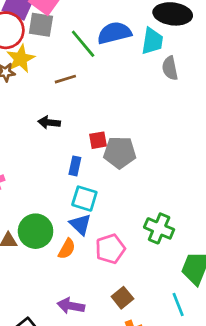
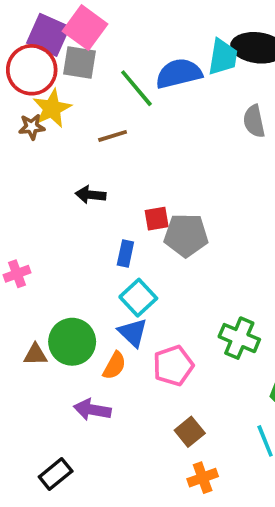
cyan trapezoid: (152, 41) -> (223, 57), moved
cyan square: (84, 199) -> (138, 298), turned 30
purple arrow: (71, 306) -> (92, 410), moved

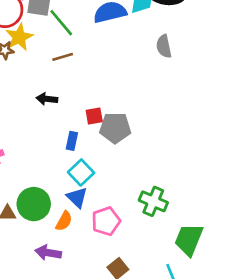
green line: (136, 88) -> (61, 23), moved

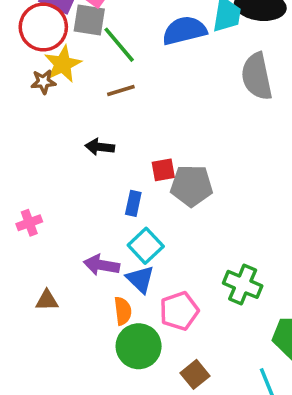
gray semicircle: (164, 46) -> (257, 76), size x1.5
green circle: (34, 204) -> (139, 346), moved
orange semicircle: (64, 221) -> (123, 311), turned -36
purple arrow: (48, 253) -> (102, 265), moved

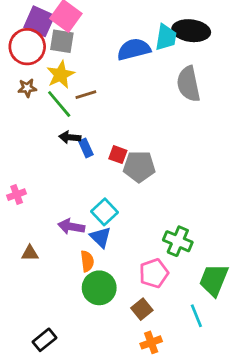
green line: (119, 45) -> (59, 104), moved
yellow star: (63, 64) -> (61, 75), moved
red square: (163, 170) -> (118, 155), turned 30
blue rectangle: (133, 203) -> (86, 148), moved, turned -36
pink pentagon: (179, 311) -> (154, 273), moved

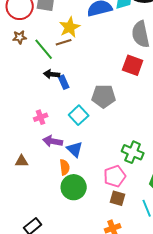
yellow star: (61, 75) -> (70, 27), moved
red square: (118, 155) -> (133, 65), moved, size x1.5
pink cross: (17, 195) -> (41, 117), moved
cyan square: (105, 212) -> (79, 115), moved
brown square: (142, 309) -> (118, 198), moved, turned -35

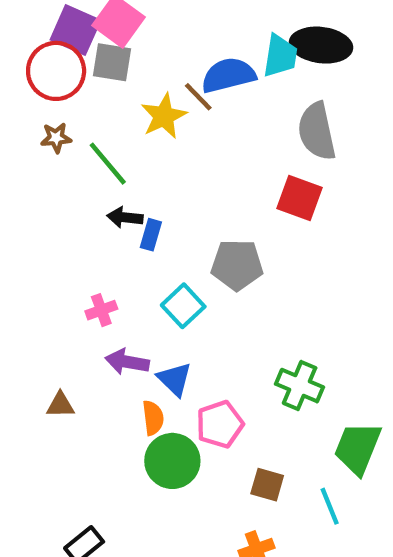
brown line: (64, 42) -> (198, 97), moved, turned 63
blue rectangle: (64, 82) -> (151, 235), turned 40
pink pentagon: (115, 176) -> (220, 424), moved

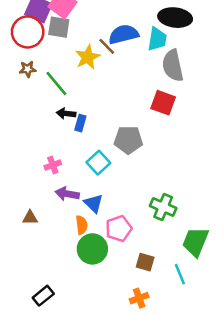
cyan trapezoid: (280, 56) -> (157, 39), moved

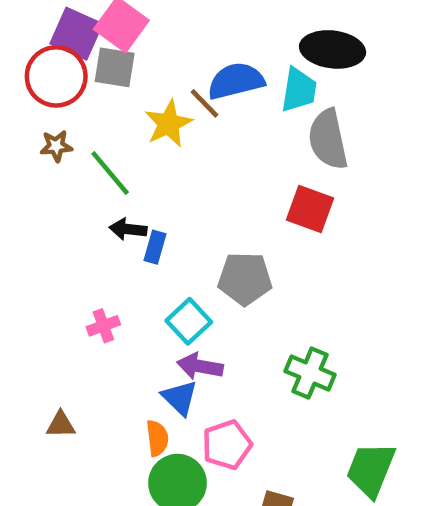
purple arrow: (67, 194) -> (200, 366), moved
green cross: (163, 207) -> (310, 373), moved

